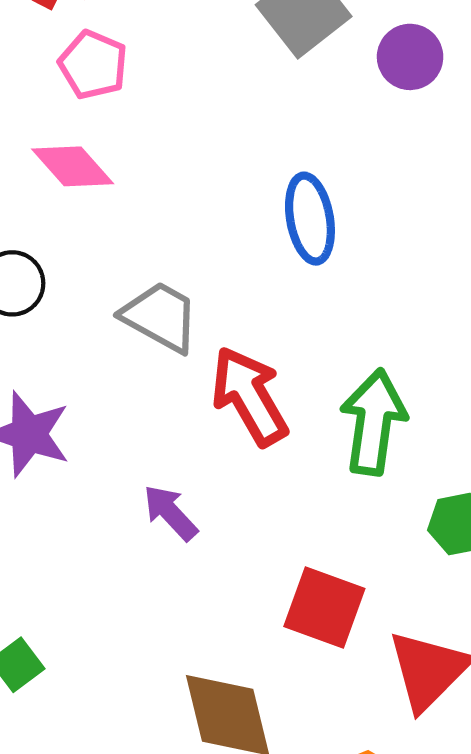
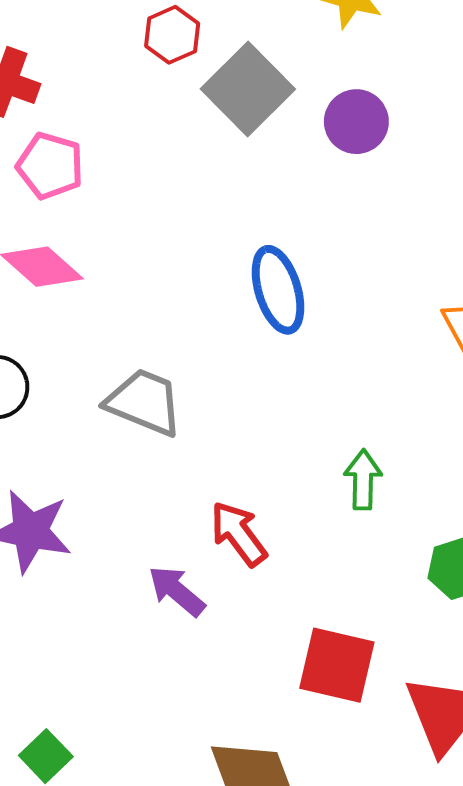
red arrow: (249, 396) -> (239, 534), moved, size x0.7
green arrow: (373, 422) -> (363, 480), size x0.6

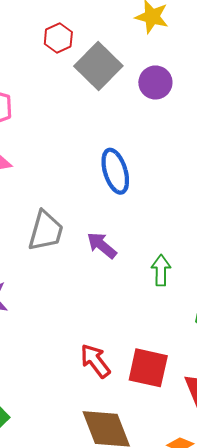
gray trapezoid: (144, 402) -> (46, 231), turned 84
red arrow: (239, 534) -> (95, 361), moved
purple arrow: (177, 591) -> (102, 245), moved

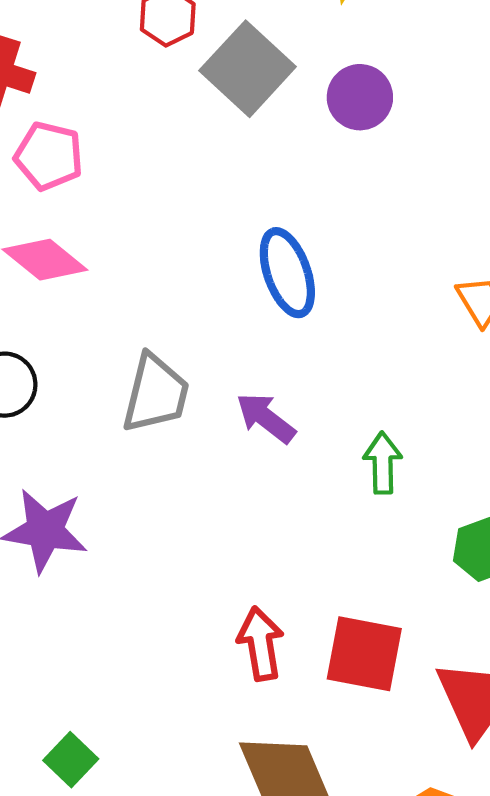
red arrow: (95, 361) -> (261, 644), turned 30

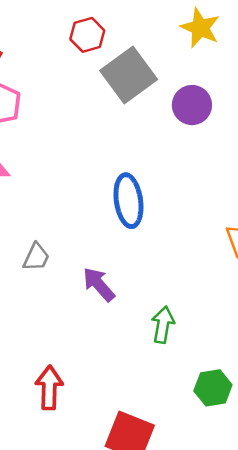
gray trapezoid: (156, 394) -> (36, 257), size x0.6
red arrow: (261, 644) -> (49, 388), moved

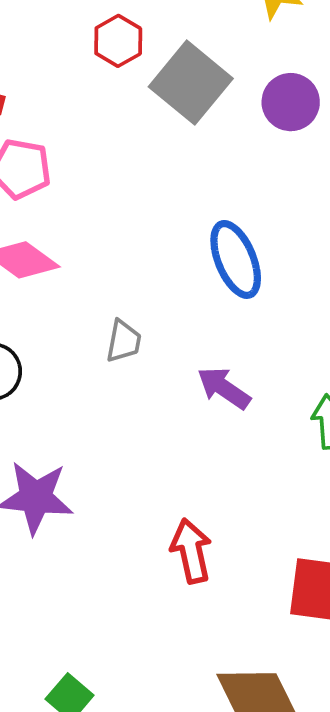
gray trapezoid: (36, 257) -> (124, 341), moved

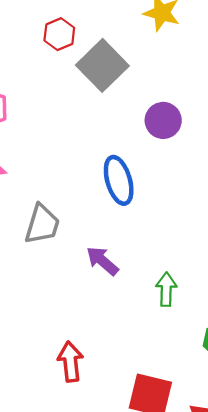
purple circle: (291, 102) -> (163, 120), moved
gray trapezoid: (124, 341) -> (42, 224), size x1.5

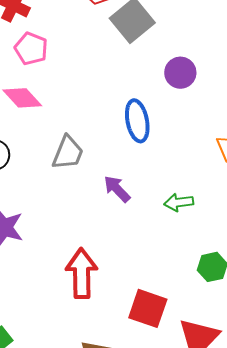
green arrow: (166, 289) -> (179, 202), moved, turned -104
red arrow: (70, 362) -> (82, 273), size x1.4

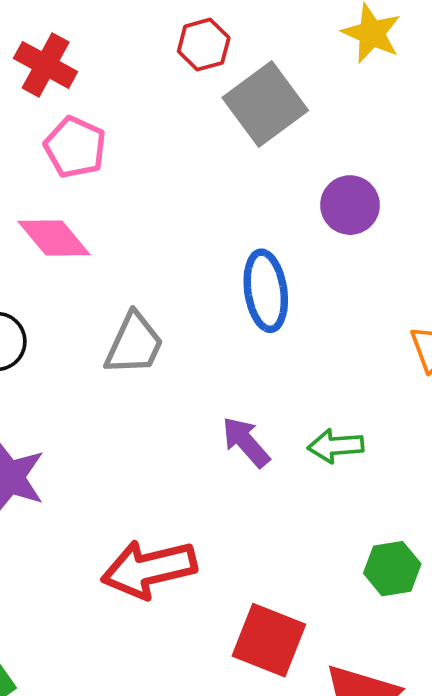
purple arrow: (117, 189) -> (246, 442), moved
red arrow: (82, 273) -> (149, 569), turned -105

